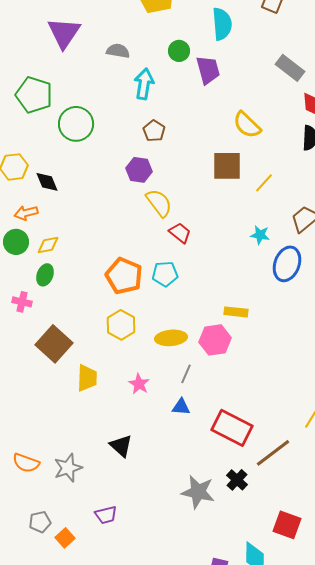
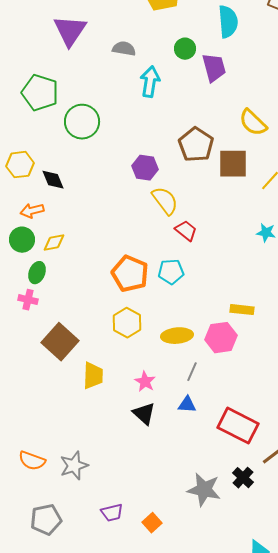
brown pentagon: (154, 131) -> (196, 145), moved, size x1.6
green ellipse: (45, 275) -> (37, 273), moved
black triangle: (121, 446) -> (144, 414), moved
gray pentagon: (40, 522) -> (46, 520), size x1.4
orange square: (65, 538) -> (152, 523), moved

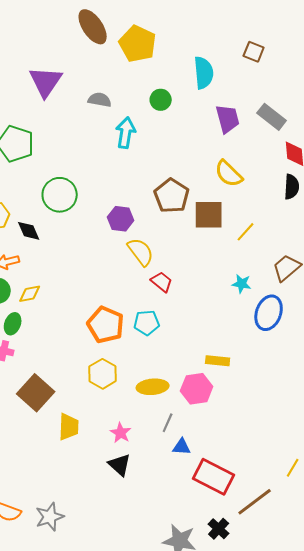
purple trapezoid: (214, 68) -> (228, 119), moved
green circle: (82, 122) -> (60, 195), moved
blue triangle: (187, 405) -> (182, 447), moved

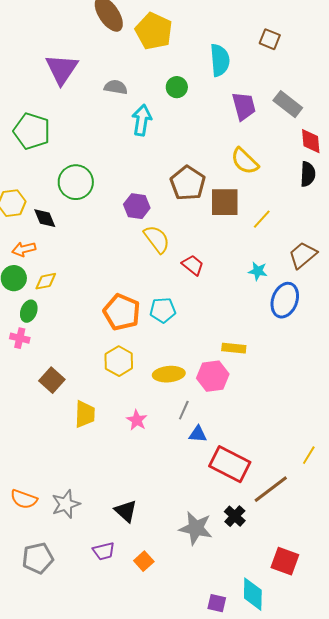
red trapezoid: (162, 282) -> (193, 265), moved
brown square: (36, 393) -> (52, 380), size x0.7
black triangle: (120, 465) -> (126, 511), moved

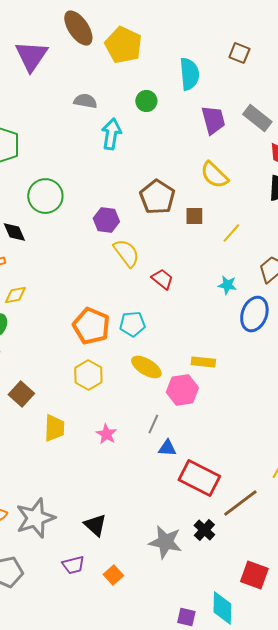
purple triangle: (62, 69) -> (31, 56), moved
brown square: (225, 202) -> (194, 216), size x0.6
yellow ellipse: (169, 374) -> (146, 367), moved, turned 36
gray star: (66, 504) -> (35, 518), size x1.4

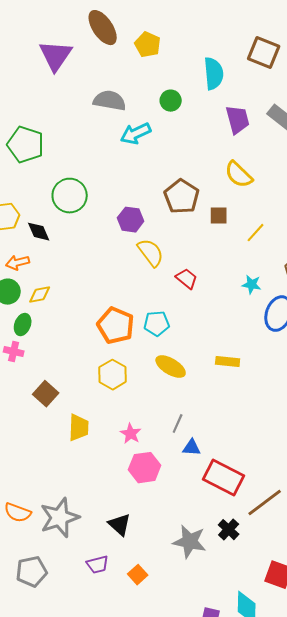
yellow pentagon: (123, 45) -> (148, 45), size x0.7
brown square: (239, 53) -> (264, 53), size x1.5
gray semicircle: (85, 101) -> (110, 101), size x1.4
cyan arrow: (111, 134) -> (136, 134), turned -124
pink hexagon: (182, 390) -> (145, 468), moved

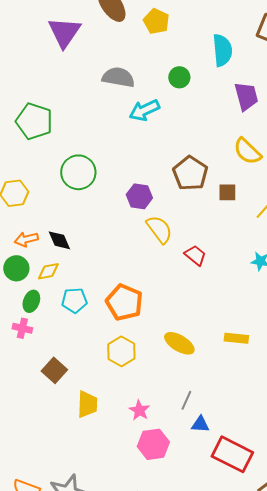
black diamond: (39, 232) -> (59, 240), moved
cyan pentagon: (157, 324) -> (74, 300), moved

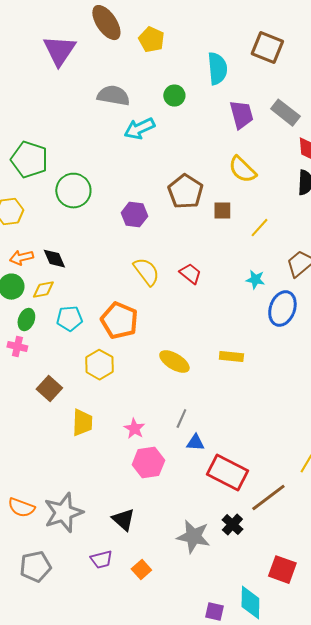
green pentagon: (34, 121) -> (29, 160), moved
yellow semicircle: (159, 229) -> (146, 272), moved
yellow hexagon: (121, 351) -> (99, 365), moved

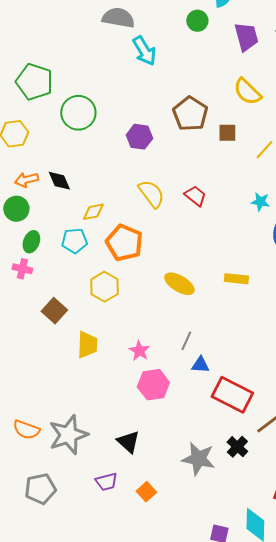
green circle: (174, 96) -> (197, 21), moved
cyan arrow: (139, 129) -> (144, 51), turned -96
yellow diamond: (43, 290) -> (93, 212), moved

